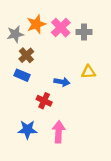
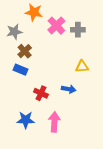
orange star: (36, 24) -> (34, 12), moved, turned 30
blue arrow: (62, 82) -> (69, 89), moved

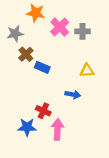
blue rectangle: (20, 70) -> (42, 67), moved
red cross: (41, 93) -> (43, 111), moved

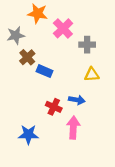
gray cross: (82, 31) -> (87, 45), moved
red cross: (43, 111) -> (54, 107), moved
pink arrow: (57, 129) -> (73, 128), moved

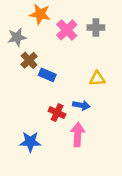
gray cross: (87, 45) -> (96, 28), moved

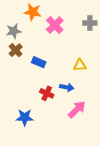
gray cross: (96, 28) -> (90, 23), moved
brown cross: (29, 60) -> (16, 50), moved
pink arrow: (78, 134) -> (77, 109), moved, turned 42

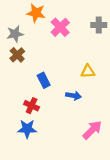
blue rectangle: (39, 62) -> (44, 80), moved, turned 40
red cross: (47, 93) -> (32, 106), moved
pink arrow: (77, 109) -> (92, 130), moved

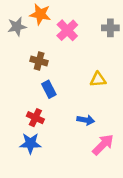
gray star: (15, 34) -> (17, 27), moved
brown cross: (17, 55) -> (39, 61), moved, turned -32
blue arrow: (73, 96) -> (86, 120), moved

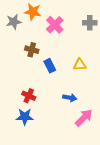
blue rectangle: (49, 89) -> (50, 66), moved

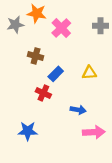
blue rectangle: (50, 66) -> (56, 74), turned 72
red cross: (29, 96) -> (43, 93), moved
pink arrow: (84, 118) -> (94, 132), turned 42

